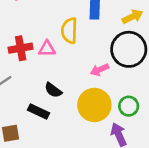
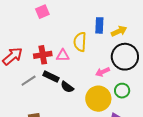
yellow arrow: (132, 17) -> (119, 31), moved
green circle: (129, 106) -> (122, 91), moved
black rectangle: (38, 112) -> (51, 77), moved

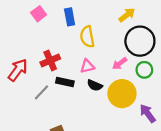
blue rectangle: (99, 25) -> (70, 17), moved
pink triangle: (63, 55) -> (87, 66), moved
black semicircle: (67, 87) -> (95, 85), moved
green circle: (122, 91) -> (144, 70), moved

